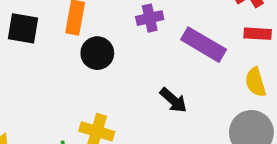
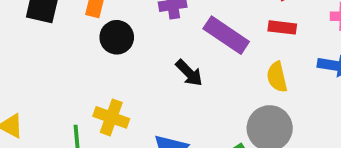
black arrow: (173, 100) -> (189, 73), moved

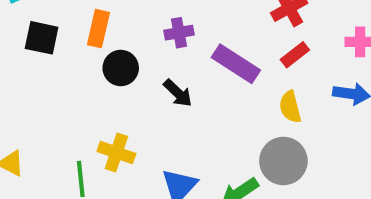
red rectangle: (282, 27) -> (295, 55), turned -44
black arrow: (189, 73) -> (178, 93), moved

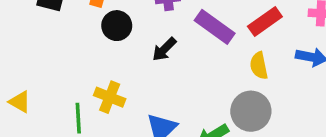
red rectangle: (295, 55) -> (265, 21), size x1.4
black arrow: (178, 93) -> (164, 49), turned 88

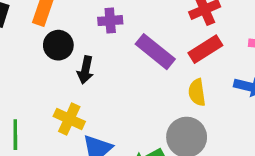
black arrow: (164, 49) -> (85, 70), moved, turned -36
yellow cross: (110, 97) -> (69, 119), moved

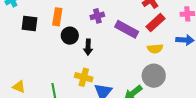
yellow semicircle: (197, 92) -> (155, 49), turned -77

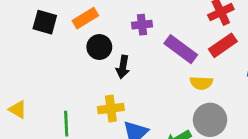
orange rectangle: (57, 17) -> (85, 18), turned 42
yellow semicircle: (155, 49) -> (201, 83), moved
yellow cross: (84, 77) -> (111, 109), turned -30

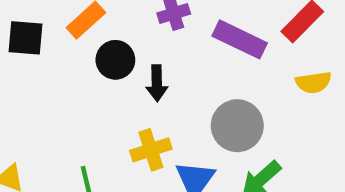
yellow semicircle: (201, 83) -> (313, 82), moved
gray circle: (210, 120) -> (237, 126), moved

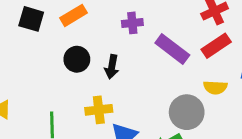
black circle: (115, 60) -> (77, 59), moved
gray circle: (237, 126) -> (187, 112), moved

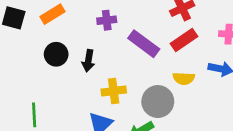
yellow cross: (99, 110) -> (114, 91), moved

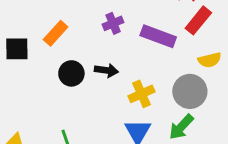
black arrow: (88, 61) -> (106, 70), turned -75

